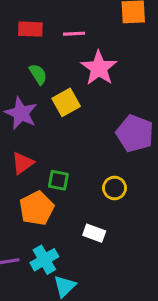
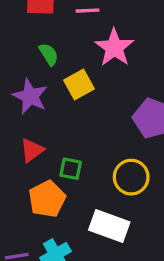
yellow circle: (115, 188) -> (131, 177), size x1.4
white rectangle: (94, 233) -> (109, 226), size x1.6

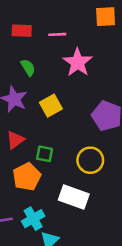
yellow square: (79, 85) -> (51, 106), moved

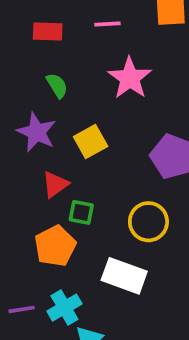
pink line: (57, 34) -> (107, 24), moved
red triangle: (15, 140) -> (55, 184), moved

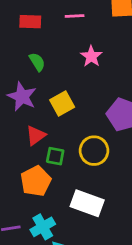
pink star: (130, 78) -> (91, 56), size x0.7
yellow circle: (148, 222) -> (94, 151), moved

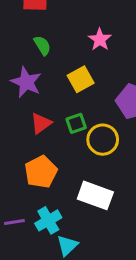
yellow square: (62, 103) -> (81, 79), moved
green square: (55, 156) -> (76, 123), moved, turned -30

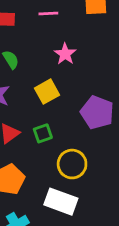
yellow circle: (103, 140) -> (72, 164), moved

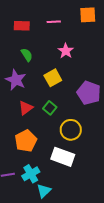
green square: (43, 133) -> (50, 108), turned -32

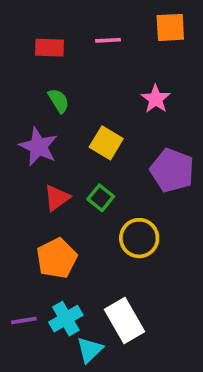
pink star: (66, 51) -> (156, 99), moved
yellow square: (53, 78) -> (106, 143), turned -30
white rectangle: (63, 157) -> (125, 320), moved, turned 40

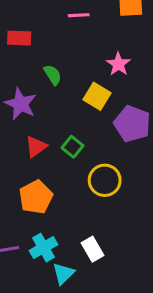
red rectangle: (49, 48) -> (19, 38), moved
green semicircle: (59, 101) -> (53, 75), moved
yellow square: (106, 143) -> (97, 96), moved
white rectangle: (125, 320) -> (92, 249), size x0.7

